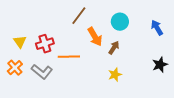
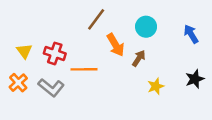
red cross: (45, 44) -> (55, 53), turned 36
yellow star: (115, 75) -> (156, 86), moved

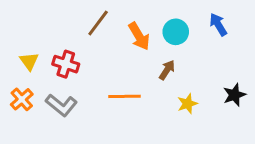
brown line: (96, 19) -> (98, 23), moved
blue arrow: (191, 34) -> (218, 25), moved
orange arrow: (116, 45) -> (139, 36), moved
orange line: (84, 69) -> (124, 96), moved

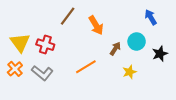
cyan circle: (176, 32) -> (137, 42), moved
yellow triangle: (29, 61) -> (20, 43), size x1.5
black star: (234, 95) -> (160, 54), moved
orange line: (124, 96) -> (86, 67), turned -30

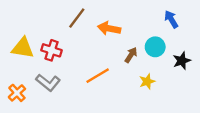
orange arrow: (96, 25) -> (109, 28), turned 132
yellow triangle: (20, 43) -> (23, 48), turned -45
orange cross: (15, 69) -> (17, 93), moved

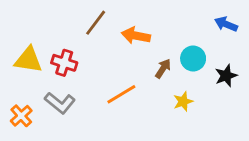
blue arrow: (171, 19) -> (226, 24), moved, turned -36

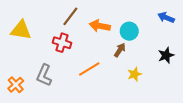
cyan circle: (193, 58) -> (129, 31), moved
yellow triangle: (28, 60) -> (21, 30), moved
red cross: (64, 63) -> (62, 43), moved
gray L-shape: (60, 103) -> (44, 75), turned 75

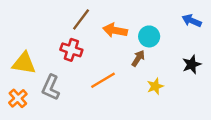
yellow triangle: (21, 30) -> (24, 63), moved

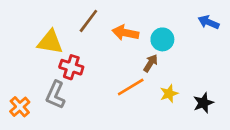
red cross: (71, 50) -> (71, 67), moved
yellow triangle: (24, 63) -> (50, 42), moved
black star: (192, 64) -> (203, 103), moved
orange line: (103, 80) -> (131, 87), moved

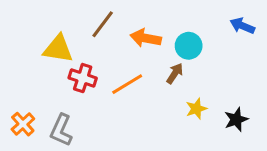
orange line: (131, 87) -> (127, 84), moved
gray L-shape: (55, 95) -> (61, 130), moved

